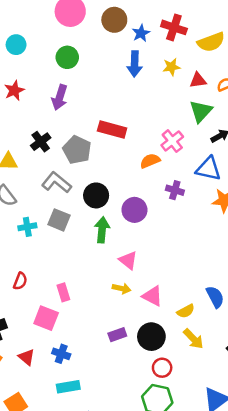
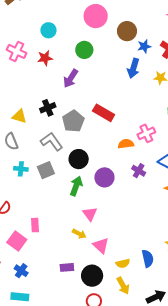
red star: (14, 90) -> (45, 58), moved
gray square: (59, 220) -> (46, 170), turned 30

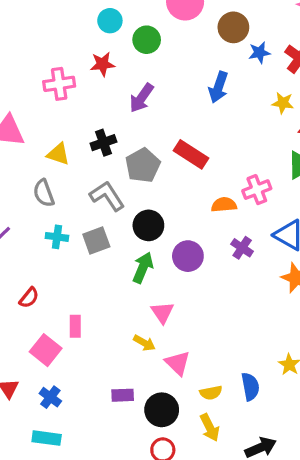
green circle: (84, 50) -> (147, 40), moved
pink cross: (17, 51) -> (59, 84), moved, turned -36
blue arrow: (133, 68) -> (218, 87), moved

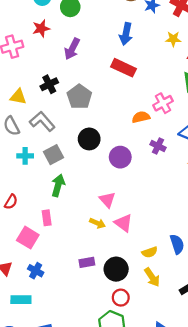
red rectangle: (191, 154) -> (123, 68), moved
gray L-shape: (107, 196) -> (42, 121), moved
green arrow: (143, 268) -> (58, 185), moved
pink triangle: (178, 363) -> (123, 223), moved
cyan rectangle: (47, 438) -> (21, 300), moved

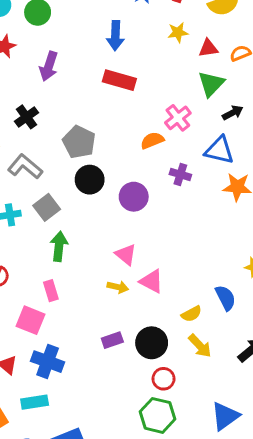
gray pentagon: (79, 97) -> (79, 142), moved
blue cross: (36, 271) -> (48, 362), size x1.5

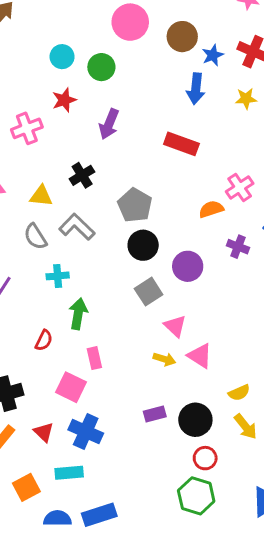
blue arrow: (115, 36) -> (196, 89), moved
gray square: (47, 207) -> (149, 292), moved
green arrow: (59, 246) -> (78, 314), moved

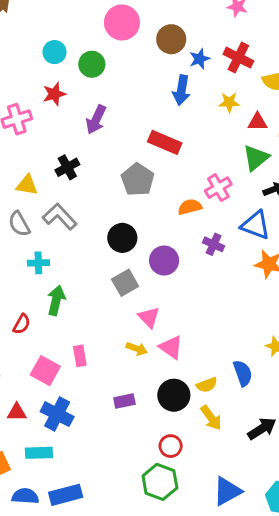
gray pentagon: (135, 205) -> (138, 180), moved
pink rectangle: (94, 358) -> (80, 356), moved
black circle: (195, 420) -> (174, 395), moved
red triangle: (44, 432) -> (17, 412), turned -48

